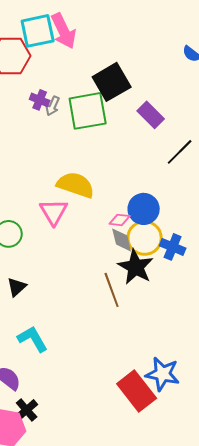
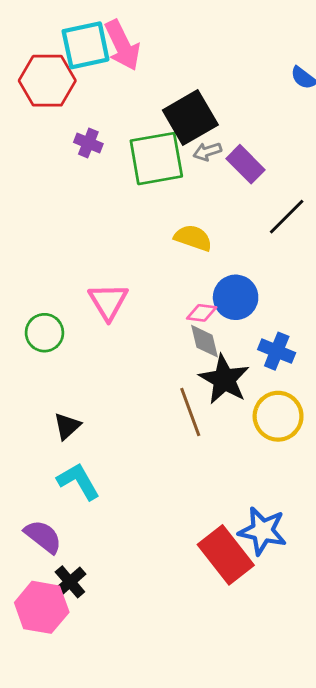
gray arrow: (53, 106) -> (207, 151), moved, turned 48
yellow semicircle: (76, 185) -> (193, 238), moved, size x0.7
yellow circle: (145, 238) -> (278, 416), moved
black triangle: (17, 287) -> (67, 426), moved

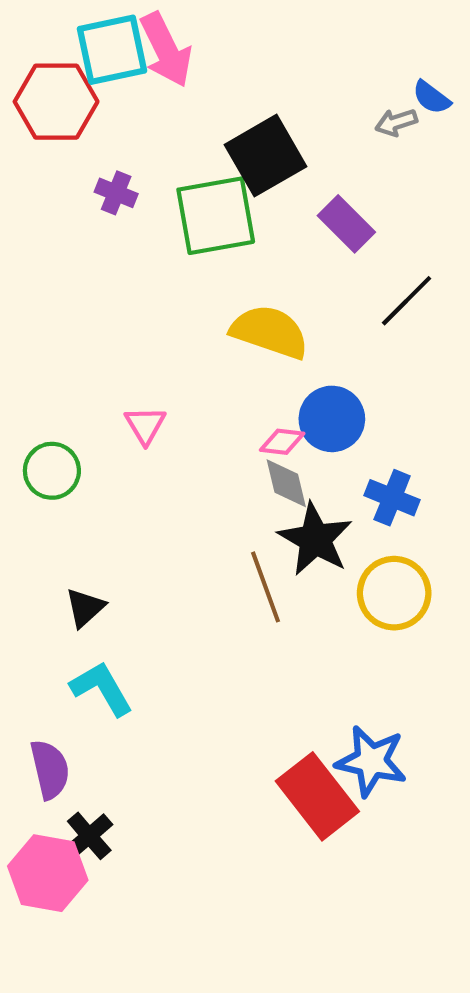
gray arrow: (207, 151) -> (396, 122), moved
yellow semicircle: (193, 238) -> (270, 332), size x1.4
pink triangle: (108, 302) -> (145, 425), size x0.7
purple semicircle: (43, 537) -> (50, 769), turned 39

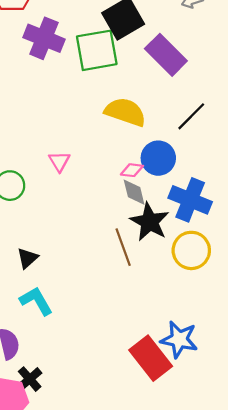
purple cross: (116, 193) -> (44, 38), size x1.8
purple rectangle: (346, 224) -> (166, 55), size x1.4
black line: (407, 301) -> (191, 116), moved
blue cross: (392, 498) -> (190, 200), size x1.5

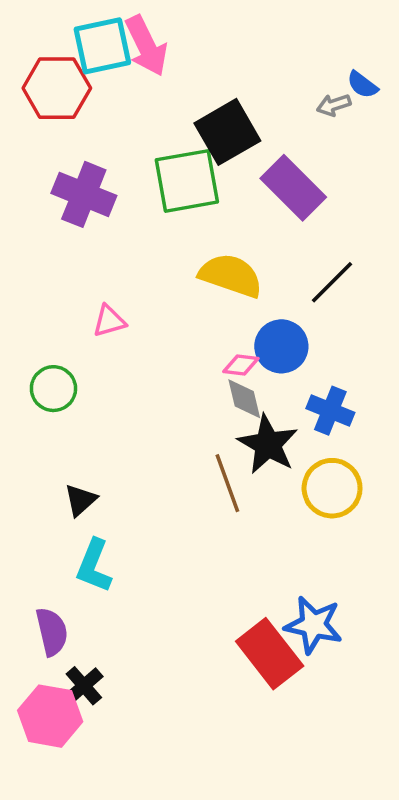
purple cross: (44, 38) -> (84, 194), moved
pink triangle: (59, 161) -> (109, 321), moved, turned 45
blue cross: (190, 200) -> (330, 411), size x0.7
cyan L-shape: (36, 301) -> (94, 566), turned -128

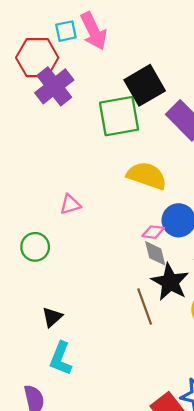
cyan square: (102, 46) -> (66, 31), size x0.6
purple cross: (84, 194) -> (54, 86), moved, turned 30

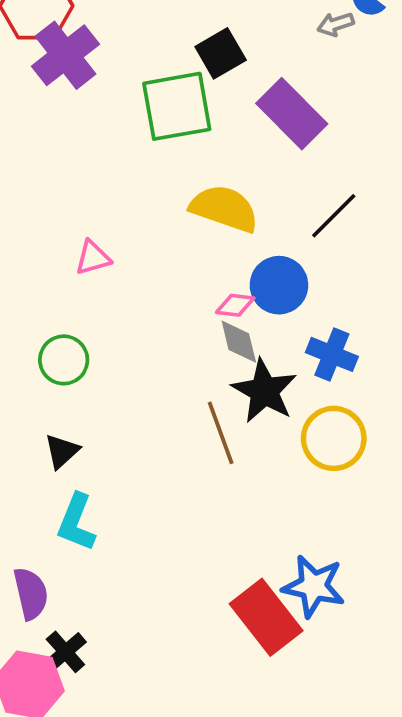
black square: (145, 85) -> (221, 53), size x0.7
green circle: (35, 247) -> (64, 360), moved

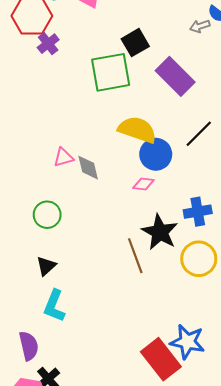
purple cross: (65, 55) -> (48, 44), size x0.6
blue circle: (279, 285) -> (156, 154), moved
gray diamond: (239, 342) -> (88, 168), moved
blue cross: (332, 354) -> (198, 212), turned -32

